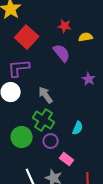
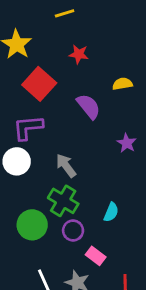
red star: (65, 26) -> (79, 54), moved

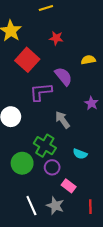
purple L-shape: (28, 128) -> (41, 92), moved
gray arrow: (66, 166) -> (62, 120), moved
cyan semicircle: (111, 212) -> (80, 154), turned 88

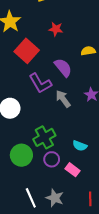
purple L-shape: (41, 92) -> (40, 83), turned -115
gray arrow: (62, 120) -> (63, 99), moved
green cross: (45, 146) -> (44, 137), turned 30
pink rectangle: (69, 186) -> (72, 170), moved

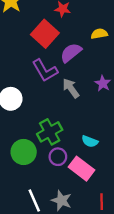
red square: (27, 51) -> (45, 34), moved
purple semicircle: (63, 68) -> (71, 53), turned -90
pink rectangle: (72, 170) -> (82, 169), size x1.5

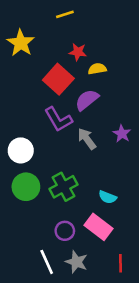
yellow semicircle: (99, 34) -> (97, 69), moved
green circle: (24, 152) -> (26, 187), moved
purple circle: (58, 157) -> (65, 231), moved

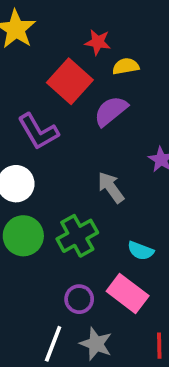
purple L-shape: (58, 119) -> (38, 132), moved
gray arrow: (87, 139) -> (111, 187), moved
white line: (47, 262) -> (53, 344), turned 45

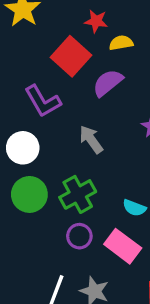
gray arrow: (111, 187) -> (91, 139), moved
purple circle: (79, 299) -> (79, 236), moved

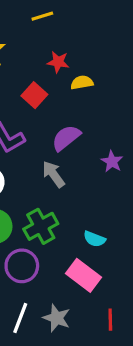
red square: (71, 56) -> (34, 95), size x0.7
purple semicircle: (108, 83) -> (66, 138), moved
purple circle: (79, 236) -> (22, 266), moved, size x1.4

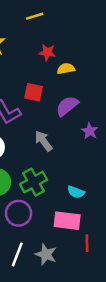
red square: (34, 95) -> (33, 92), moved, turned -30
purple semicircle: (66, 138) -> (67, 106), moved
pink rectangle: (83, 275) -> (67, 221), turned -30
red line: (110, 320) -> (87, 243), moved

